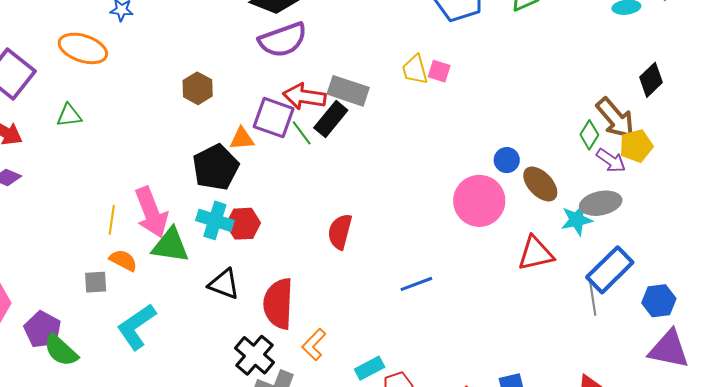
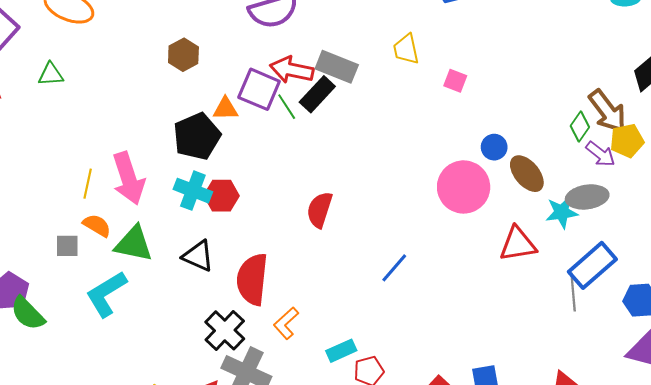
pink square: (439, 71) -> (455, 81), moved
green triangle: (170, 245) -> (134, 244), moved
blue line: (416, 284) -> (394, 268), turned -32

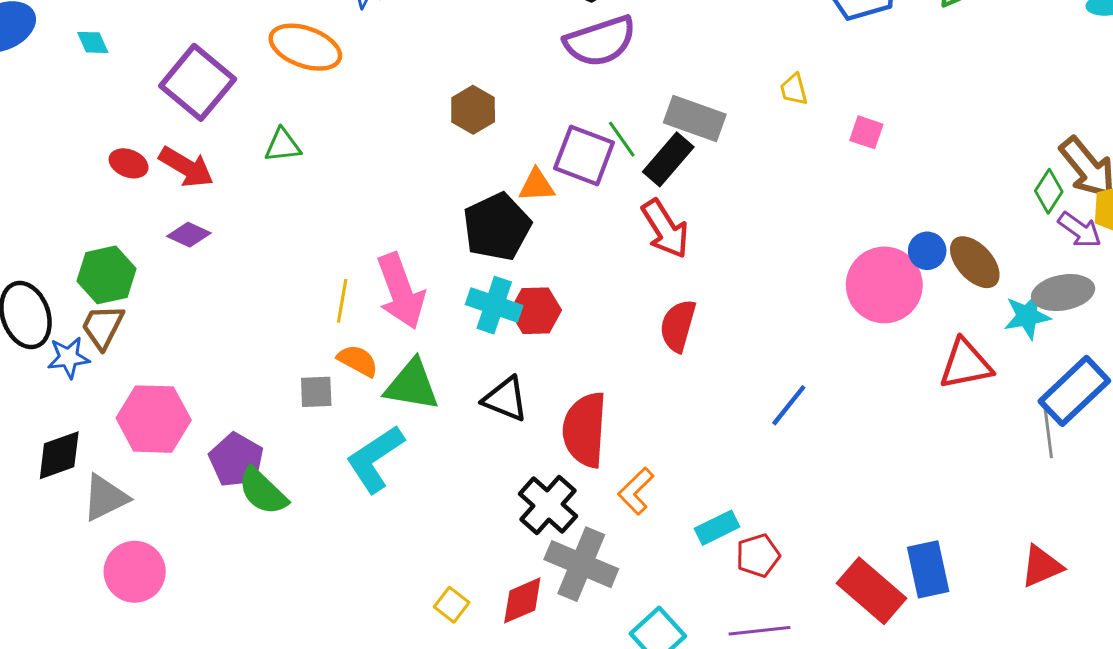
yellow trapezoid: (406, 49) -> (794, 89), size x0.7
red arrow: (292, 70) -> (665, 229), moved, turned -132
green line: (287, 107) -> (622, 139), moved
blue circle: (494, 147) -> (927, 251), moved

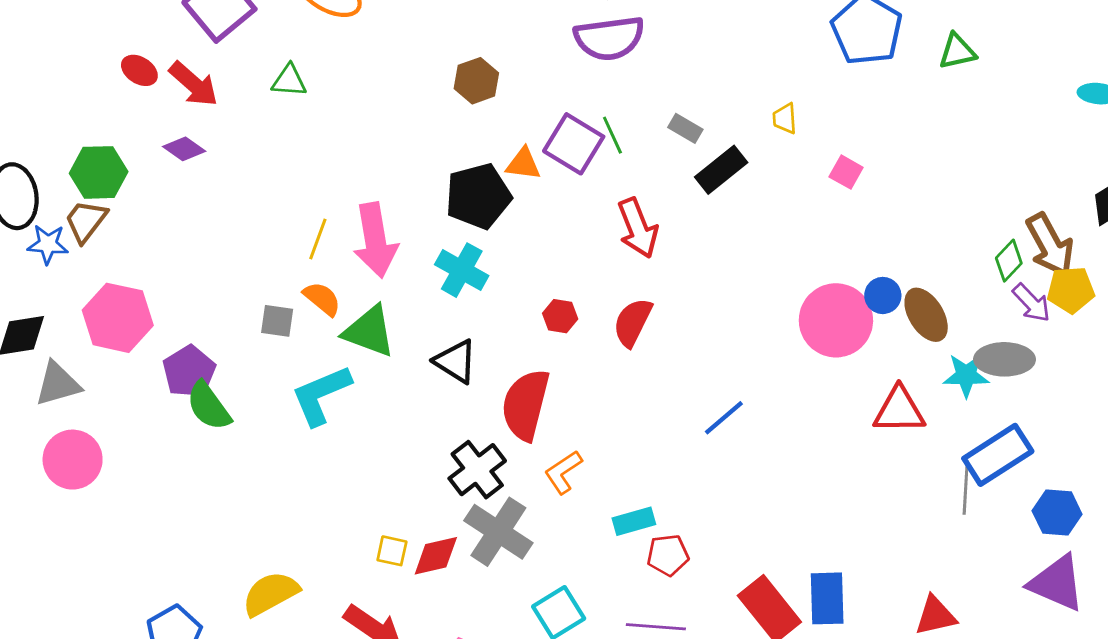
gray rectangle: (695, 119) -> (685, 128), size x0.6
black rectangle: (668, 159) -> (721, 170), moved
red hexagon: (536, 311) -> (560, 316), moved, size x0.7
yellow square: (452, 605) -> (392, 551), moved, turned -36

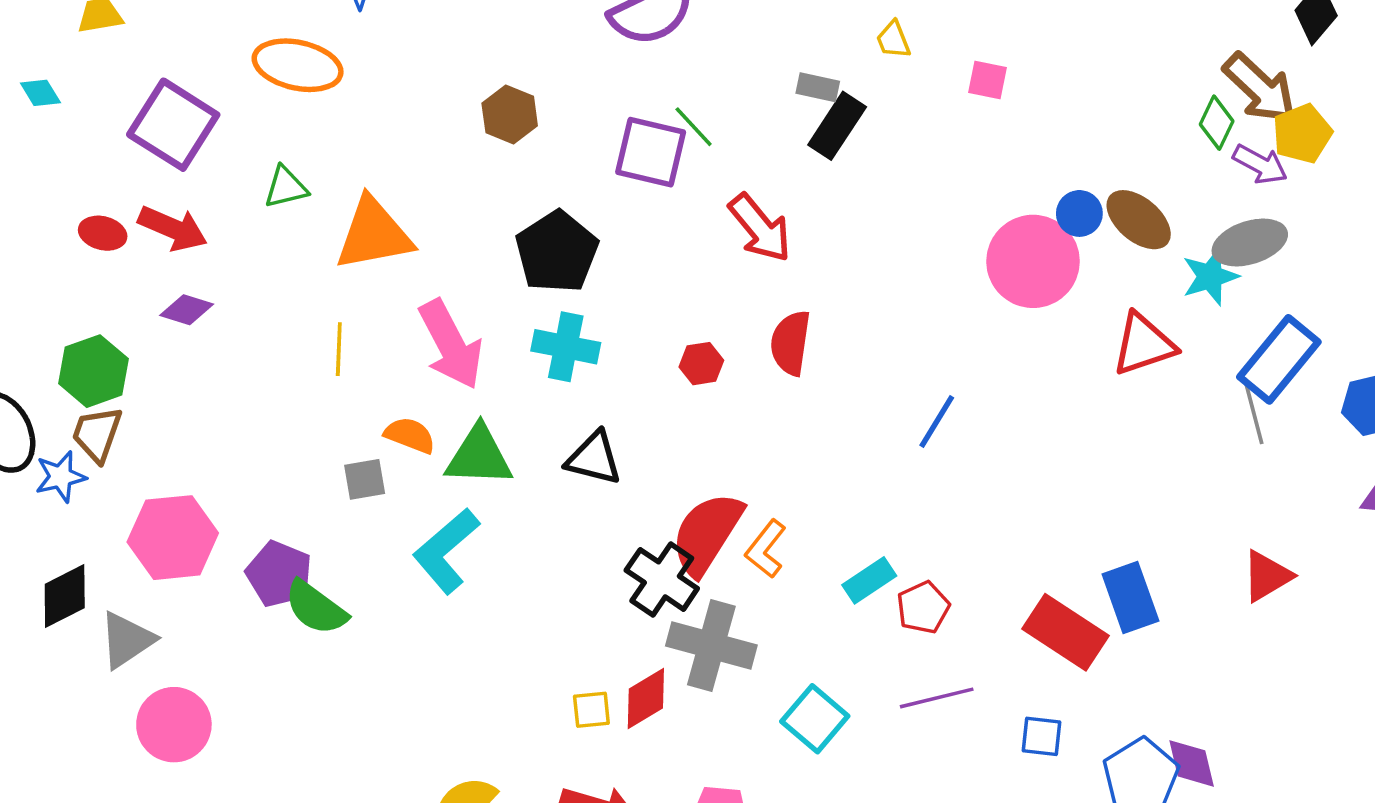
gray rectangle: (685, 128) -> (818, 87), moved
orange triangle: (523, 164) -> (374, 234), moved, size x1.8
yellow line: (318, 239) -> (339, 349), moved
red semicircle: (526, 405) -> (707, 534), moved, turned 36

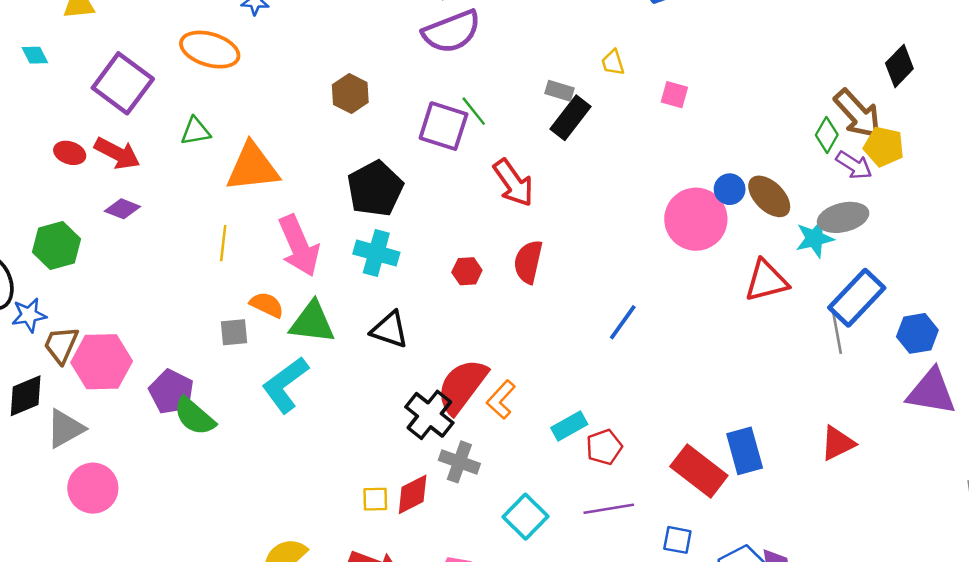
yellow pentagon: (1302, 134) -> (884, 147), turned 30
brown trapezoid: (97, 434) -> (61, 345), moved
gray cross: (711, 646) -> (459, 462), size x0.7

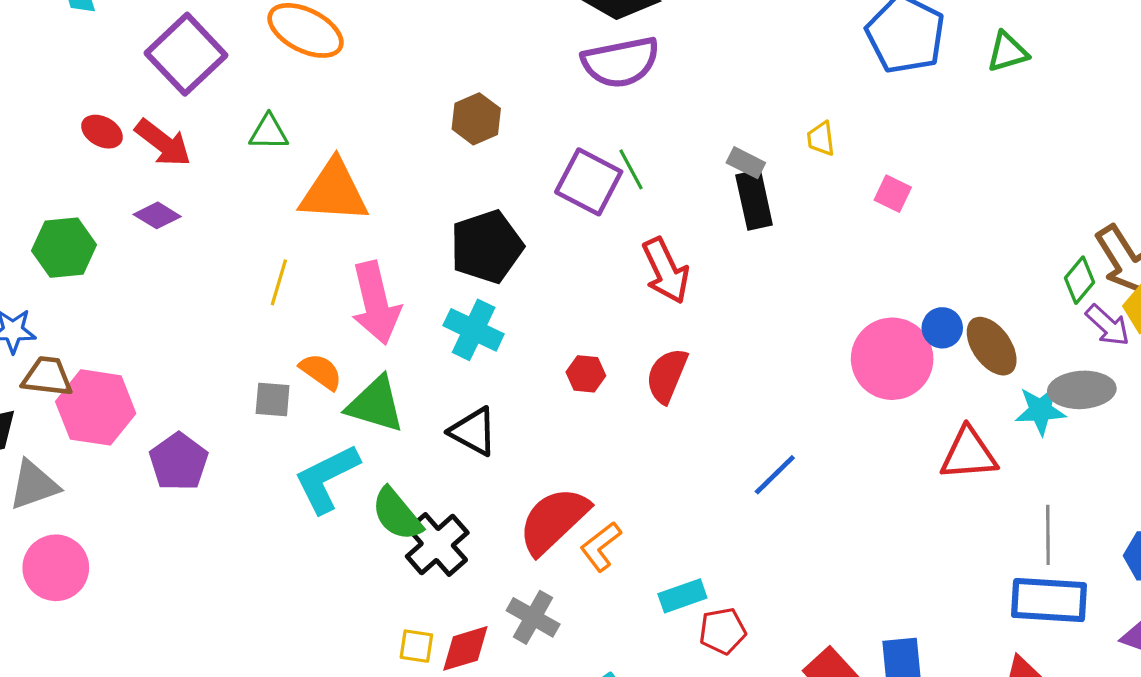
black rectangle: (571, 118) -> (754, 200), turned -60
blue rectangle: (857, 298) -> (1049, 600), moved, turned 40
brown trapezoid: (61, 345) -> (47, 377), turned 63
black cross: (429, 415) -> (437, 544), moved
green semicircle: (194, 416) -> (397, 514), moved

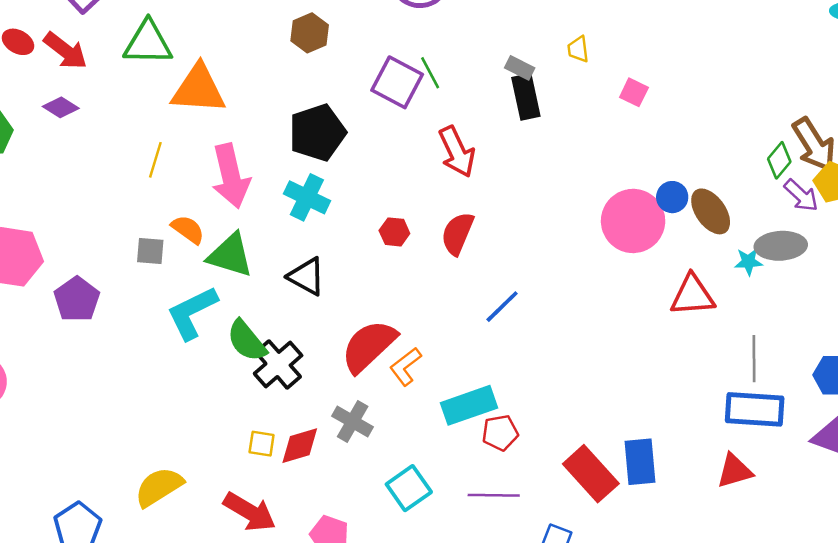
green triangle: (269, 132) -> (148, 43), size x1.6
cyan star: (1040, 410) -> (748, 262), size x0.7
blue line: (775, 475) -> (502, 307), moved
cyan rectangle: (682, 596) -> (469, 405), size x1.5

